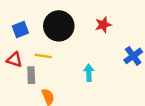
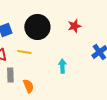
gray rectangle: (31, 75) -> (10, 75), moved

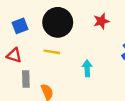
yellow line: (24, 52) -> (52, 52), moved

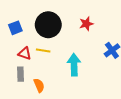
red triangle: (14, 55) -> (25, 53), moved
cyan arrow: (87, 68) -> (74, 65), size x1.5

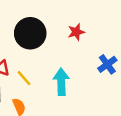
yellow line: (43, 50) -> (24, 78), moved, turned 40

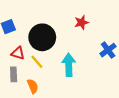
black circle: (30, 33) -> (42, 37), moved

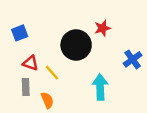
black circle: (42, 37) -> (76, 45), moved
cyan arrow: (69, 65) -> (100, 87), moved

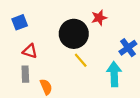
yellow line: (52, 73) -> (81, 60), moved
cyan arrow: (100, 87) -> (114, 74), moved

